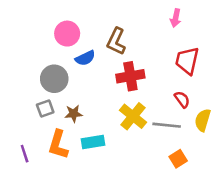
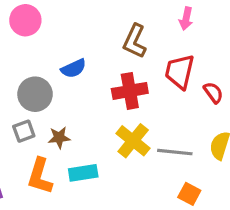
pink circle: (67, 34) -> (25, 20), moved
brown L-shape: (116, 41) -> (135, 41), moved
red trapezoid: (187, 61) -> (180, 72), moved
red semicircle: (182, 99) -> (213, 93), moved
orange square: (178, 159) -> (189, 194), turned -30

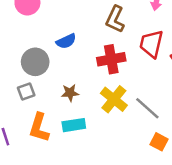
brown star: (59, 138) -> (70, 93), moved
gray line: (175, 152) -> (147, 108), turned 36

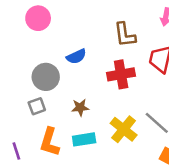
brown L-shape: (115, 19) -> (125, 35), turned -32
yellow cross: (114, 99) -> (124, 129), moved

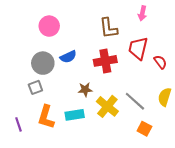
pink circle: (38, 18) -> (49, 26), moved
blue semicircle: (76, 56) -> (68, 57), moved
brown star: (80, 108) -> (85, 90), moved

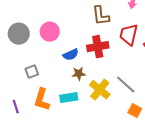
pink circle: (49, 26) -> (50, 32), moved
blue semicircle: (68, 57) -> (71, 55), moved
gray circle: (43, 63) -> (19, 34), moved

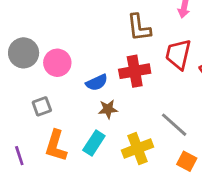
pink circle: (50, 32) -> (57, 63), moved
yellow cross: (100, 90) -> (138, 149), moved, turned 30
cyan rectangle: (69, 98) -> (94, 143), turned -48

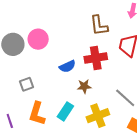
pink circle: (57, 63) -> (38, 39), moved
brown star: (108, 109) -> (84, 86), moved

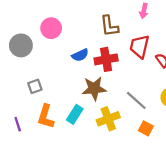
pink circle: (38, 39) -> (51, 28), moved
blue semicircle: (67, 66) -> (80, 55), moved
brown star: (84, 86) -> (94, 89), size x1.6

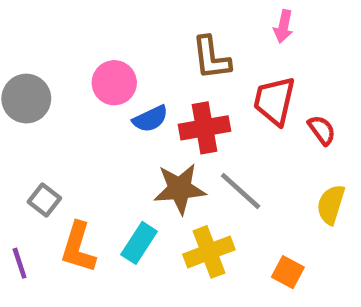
pink circle: (51, 28) -> (114, 83), moved
gray square: (35, 86) -> (44, 200), moved, turned -32
gray line: (136, 100) -> (241, 191), moved

